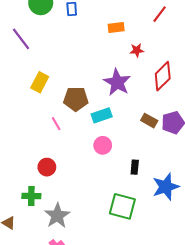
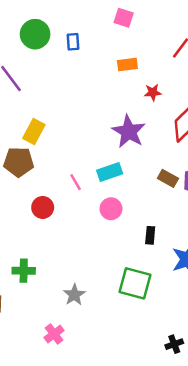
brown pentagon: (76, 99) -> (19, 162), moved
pink line: (56, 124) -> (76, 182), moved
red circle: (47, 167) -> (43, 207), moved
gray star: (57, 216) -> (74, 295), moved, size x0.7

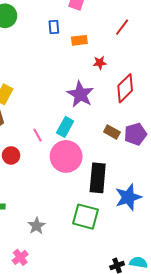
blue rectangle: (73, 42) -> (54, 27), moved
cyan rectangle: (110, 172) -> (65, 127), turned -42
pink circle: (111, 209) -> (66, 156), size x1.8
black rectangle: (150, 235) -> (98, 178), size x2.0

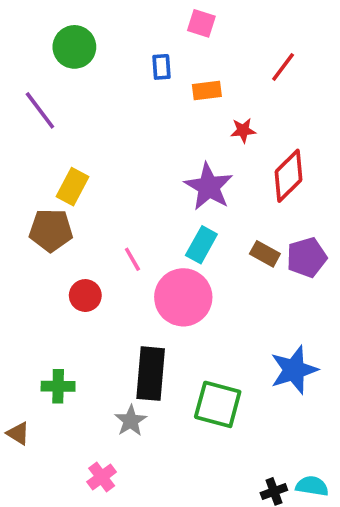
cyan rectangle: (65, 127) -> (201, 245), moved
black rectangle: (98, 178) -> (151, 374), moved

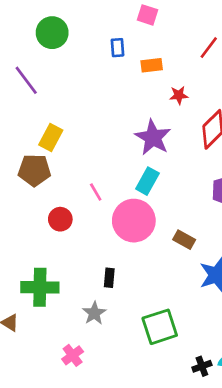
brown rectangle: (265, 254) -> (184, 240), moved
black rectangle: (151, 374) -> (109, 278), size x0.5
green cross: (58, 386) -> (40, 287), size x1.5
green square: (218, 404) -> (160, 327), moved, turned -33

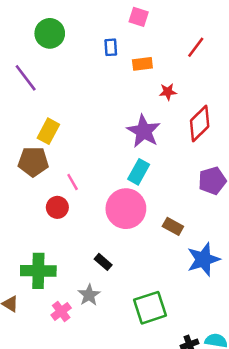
pink line: (96, 192) -> (73, 182), moved
black rectangle: (109, 278) -> (103, 262), turned -54
pink cross: (73, 355) -> (61, 311), moved

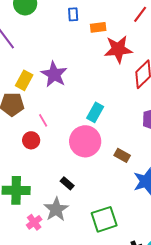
red star: (168, 92) -> (118, 49), size x2.0
purple star: (144, 131) -> (54, 74), moved
gray star: (89, 295) -> (56, 209), size x1.4

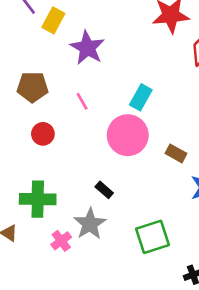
yellow rectangle: (24, 80) -> (53, 20), moved
pink line: (43, 120) -> (82, 101), moved
red circle: (31, 140) -> (43, 134), moved

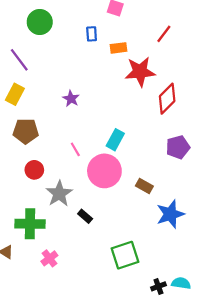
yellow rectangle: (53, 20) -> (15, 94), moved
purple star: (87, 48) -> (71, 99), size x0.6
pink line: (82, 101) -> (75, 149), moved
gray star: (90, 224) -> (59, 194), moved

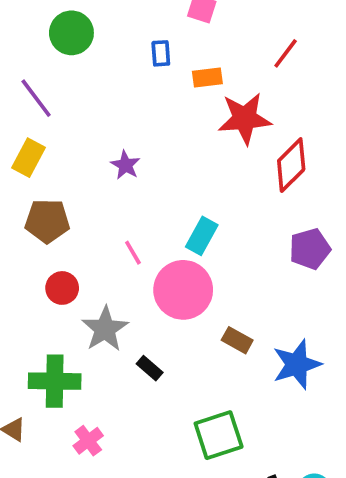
brown rectangle: (144, 186) -> (237, 340), moved

